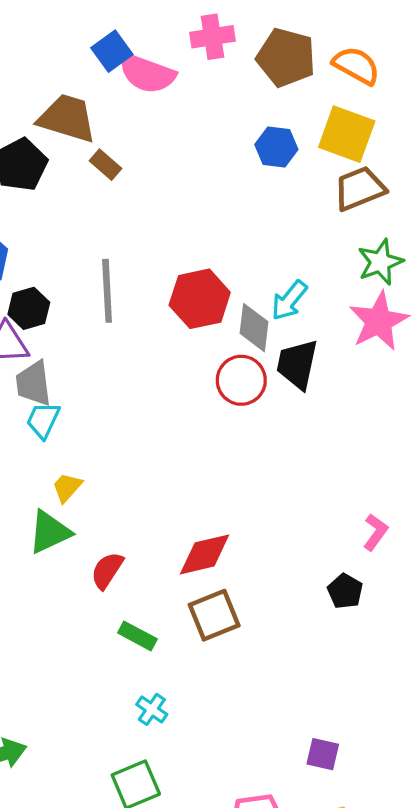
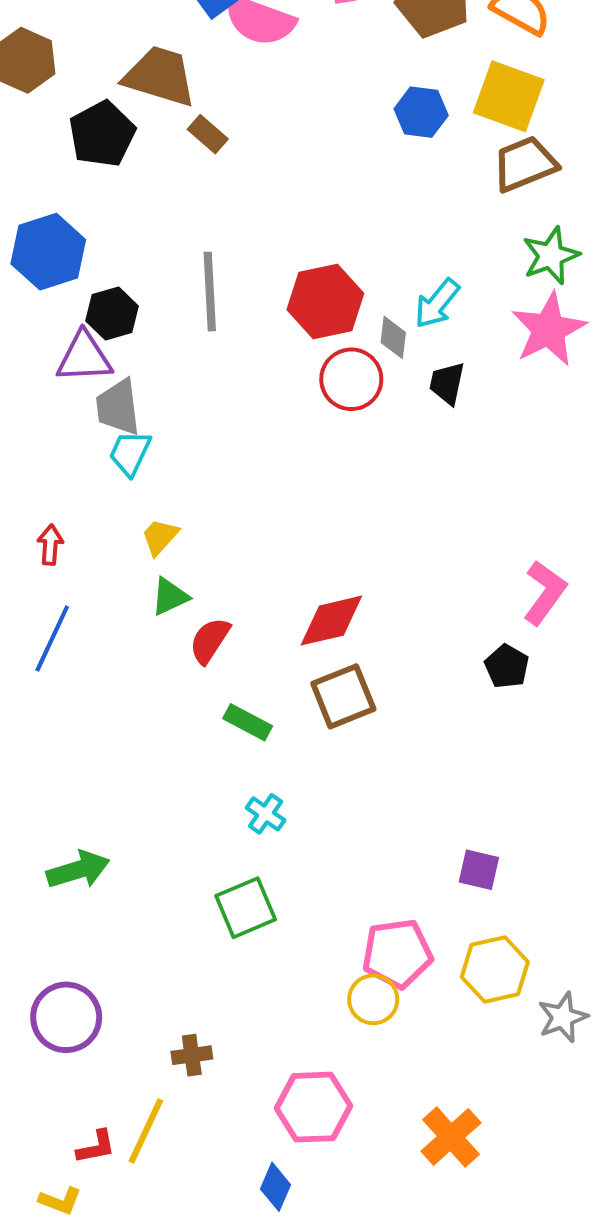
gray diamond: (254, 328) -> (393, 337), size x0.7
black trapezoid: (297, 364) -> (447, 383), size x0.7
red circle: (241, 380) -> (351, 379), moved
green triangle: (50, 532) -> (170, 597), moved, size x0.7
pink L-shape: (375, 532) -> (545, 593), size x1.4

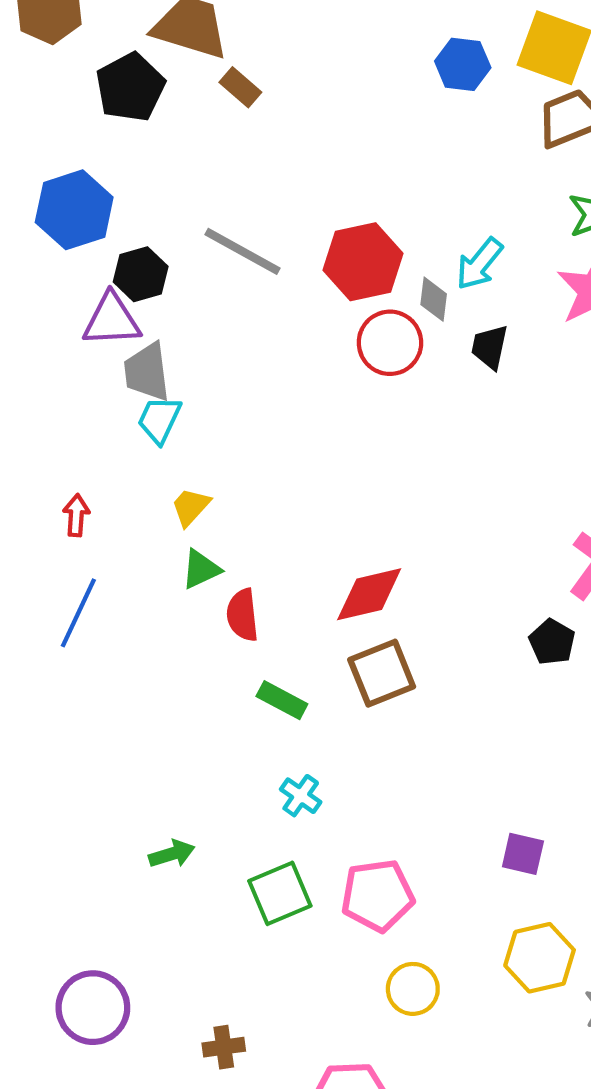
gray line: (210, 292) -> (242, 251), turned -58
red semicircle: (210, 640) -> (242, 615), turned -39
green arrow: (78, 870) -> (172, 854), moved, size x0.7
pink pentagon: (397, 954) -> (378, 895), moved

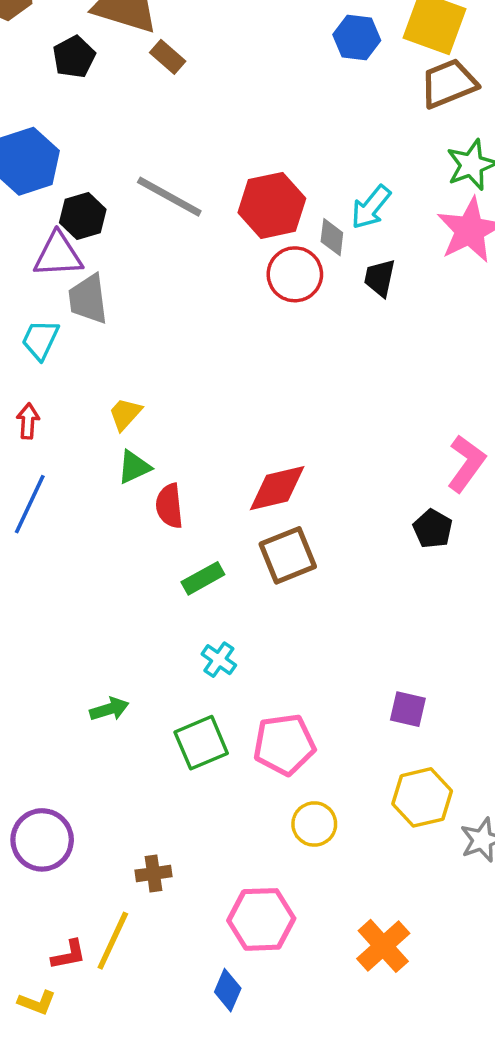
black pentagon: (130, 87) -> (74, 57), size x0.7
cyan trapezoid: (159, 420) -> (40, 340), moved
green rectangle: (282, 700) -> (203, 578), turned -57

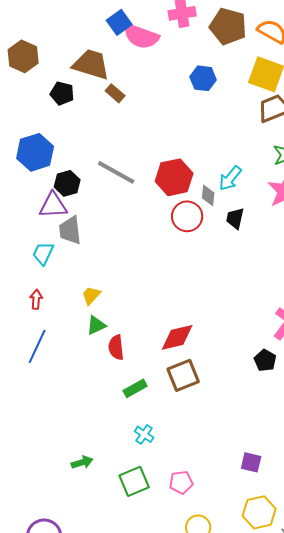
blue hexagon: (357, 37) -> (203, 78), moved
black pentagon: (74, 57) -> (62, 93), turned -30
pink pentagon: (284, 744) -> (181, 482), size x0.7

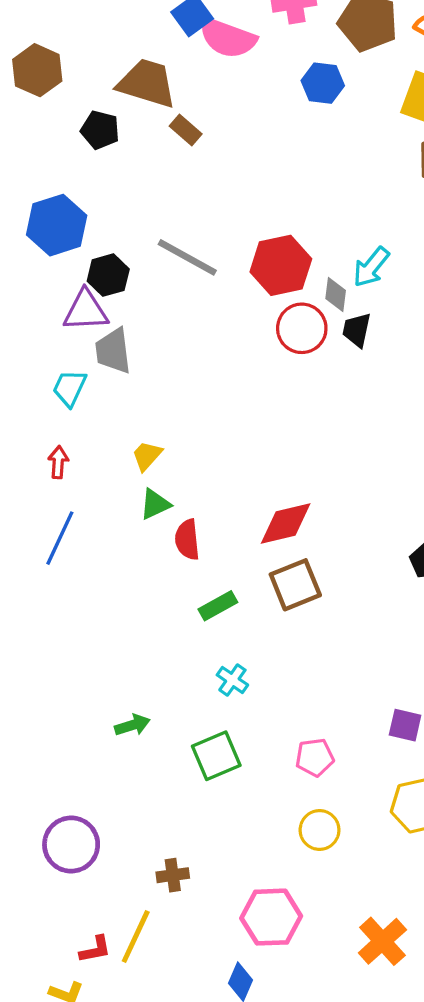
blue hexagon: (203, 78) -> (323, 83), moved
black trapezoid: (235, 218) -> (357, 330), moved
pink pentagon: (181, 482) -> (315, 757), moved

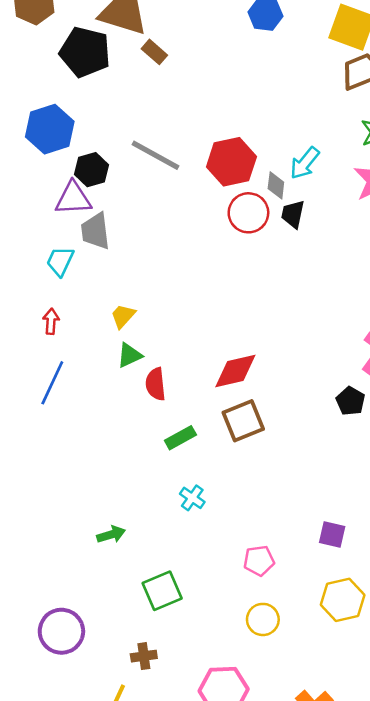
black pentagon: (100, 130) -> (85, 52), size x1.6
green square: (216, 756) -> (162, 591), moved

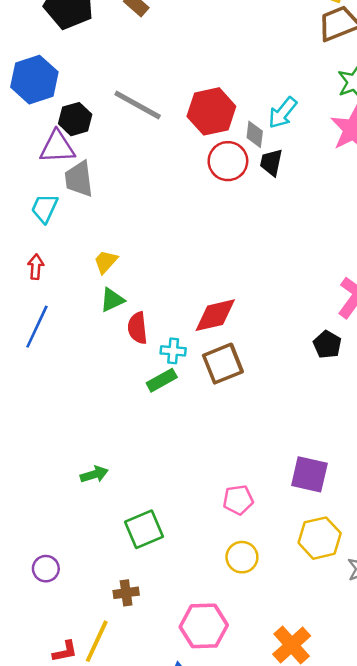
cyan cross: (192, 498) -> (173, 351), moved, turned -30
purple square: (332, 534) -> (309, 474), size x1.4
purple circle: (61, 631) -> (46, 569), size x0.6

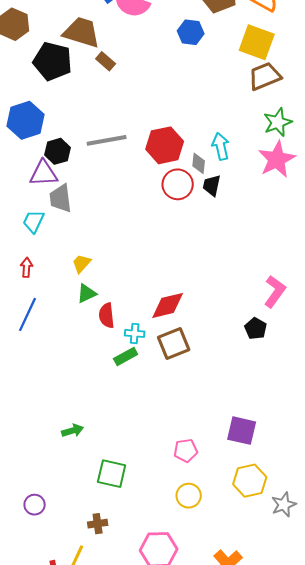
gray line: (138, 105) -> (107, 140), turned -39
cyan arrow: (283, 113) -> (221, 146), turned 128
green square: (144, 529) -> (112, 474), turned 36

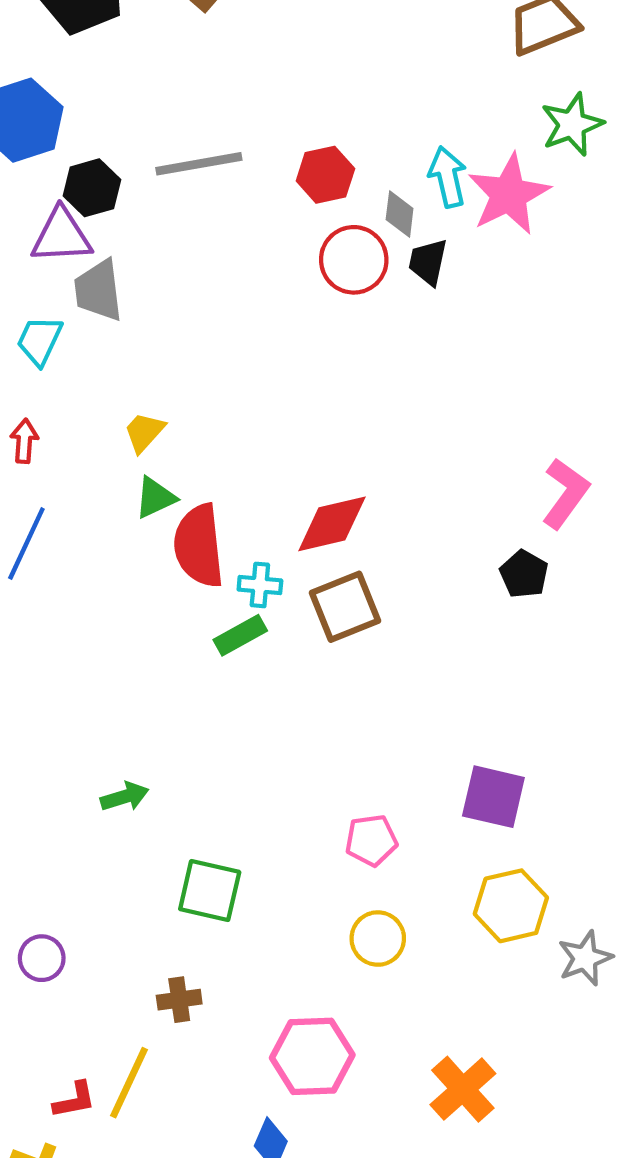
red hexagon: (165, 145) -> (325, 175), size x0.7
pink star: (277, 159) -> (509, 194), moved
red semicircle: (107, 315) -> (199, 546), size x1.5

